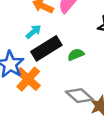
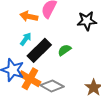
gray diamond: (79, 96) -> (52, 86), moved

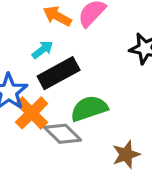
green semicircle: (64, 50) -> (89, 108), moved, size x1.6

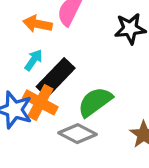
orange cross: (32, 113) -> (40, 102), moved

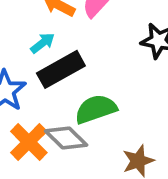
orange cross: (40, 102) -> (29, 142), moved

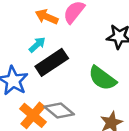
green semicircle: (96, 109) -> (102, 78), moved, turned -120

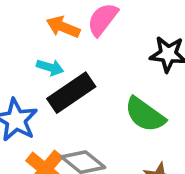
cyan arrow: (37, 45) -> (50, 67), turned 60

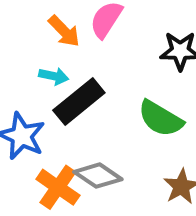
orange arrow: (63, 27) -> (64, 31), turned -152

